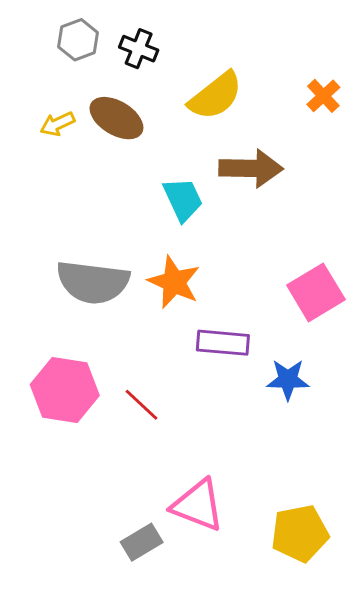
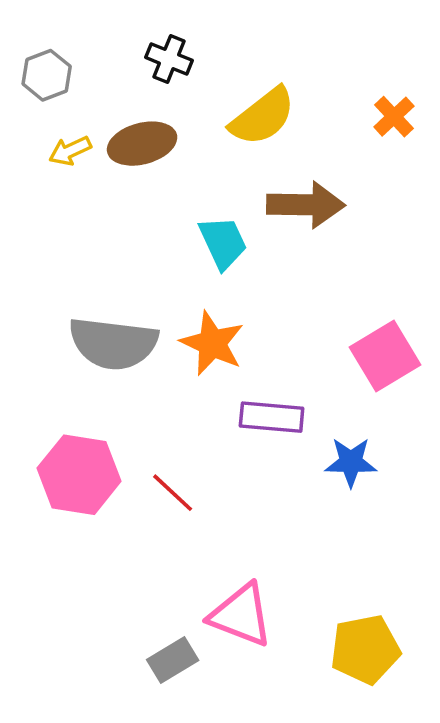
gray hexagon: (78, 40) -> (47, 75), moved
brown ellipse: (116, 118) -> (142, 144), turned -46

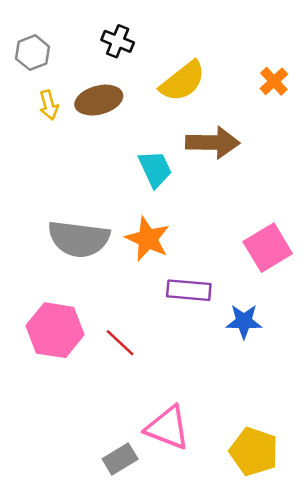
yellow arrow: (70, 151) -> (49, 105), turned -80
yellow pentagon: (365, 649) -> (254, 451), turned 30

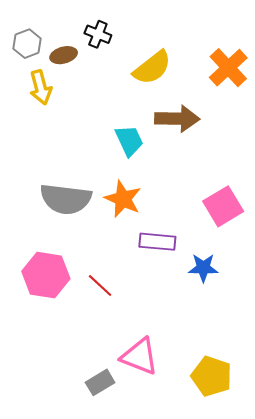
orange cross: (274, 81) -> (228, 68), size x1.6
brown ellipse: (99, 100) -> (64, 55), moved, size x0.7
yellow arrow: (49, 105) -> (41, 87), size x1.4

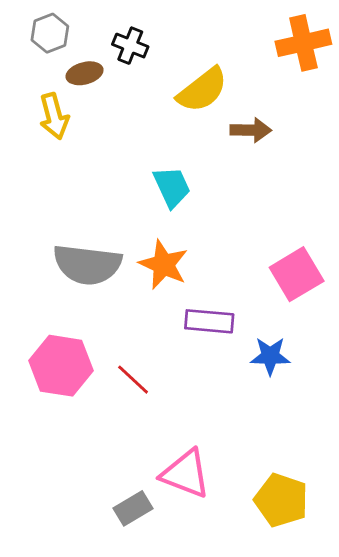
gray hexagon: (27, 44) -> (50, 33), moved
orange cross: (228, 68) -> (303, 43), moved, turned 30
brown arrow: (177, 119) -> (251, 130), moved, size x0.7

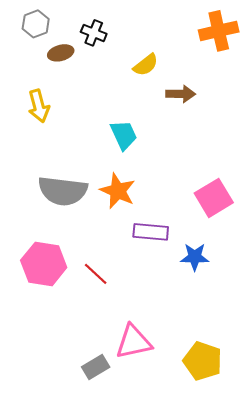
yellow semicircle: (202, 90) -> (146, 65), size x0.7
yellow arrow: (54, 116) -> (39, 106), moved
pink triangle: (186, 474) -> (134, 342), turned -33

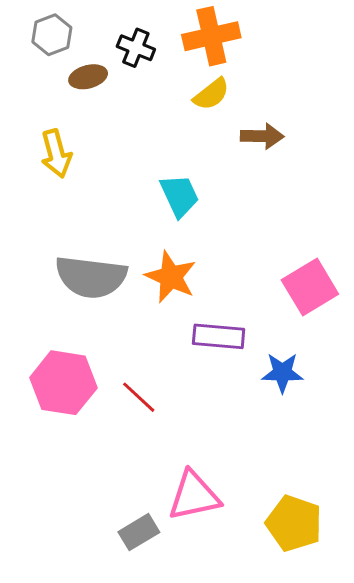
orange cross: (219, 31) -> (211, 36), moved

